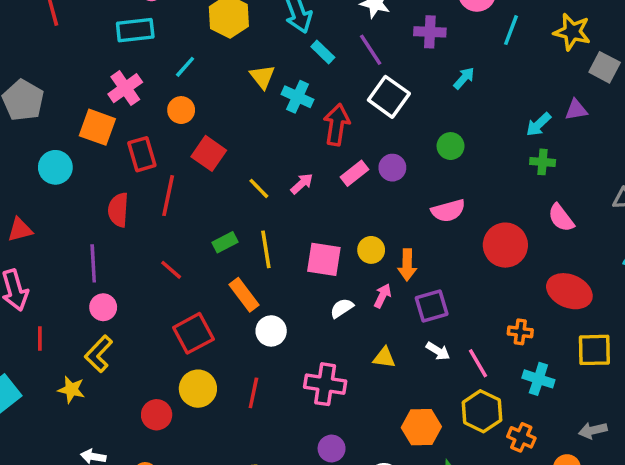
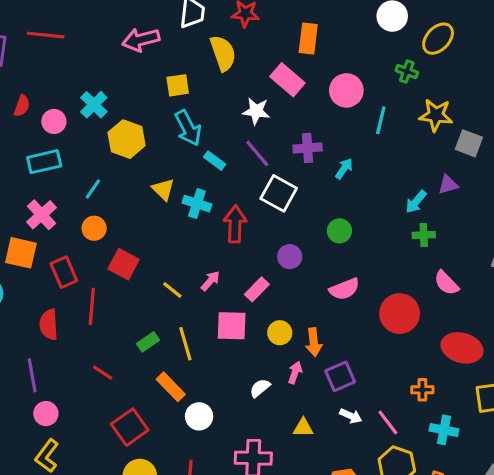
purple cross: (430, 32) -> (308, 148), moved
pink rectangle: (355, 173) -> (257, 289), moved
pink square: (324, 259) -> (232, 326), moved

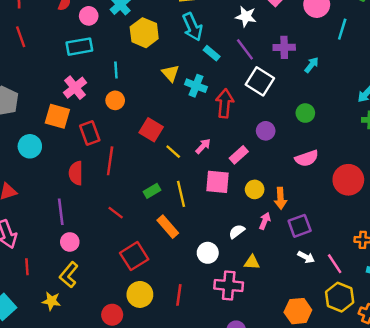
cyan line: (93, 189) -> (116, 70), turned -42
red square: (124, 264) -> (151, 130), moved
white circle: (199, 416) -> (208, 253), moved
yellow triangle: (303, 428) -> (252, 262), moved

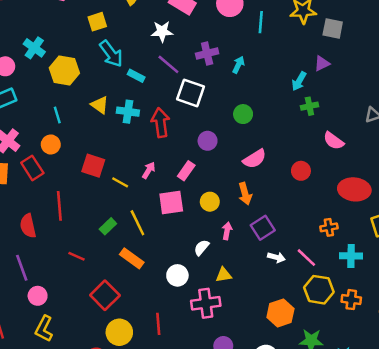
cyan line: (116, 70) -> (57, 115), moved
red rectangle: (90, 133) -> (32, 168), moved
red circle: (348, 180) -> (301, 171), size x0.6
orange arrow: (281, 198) -> (245, 194), moved

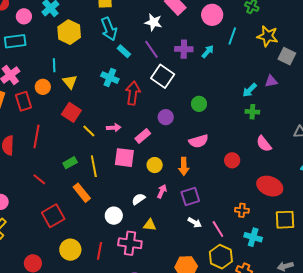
cyan arrow: (238, 65) -> (208, 52), moved
yellow triangle: (100, 105) -> (70, 82), moved
pink arrow: (149, 170) -> (114, 128), turned 40
red line: (158, 324) -> (99, 251), moved
yellow circle: (119, 332) -> (70, 250), moved

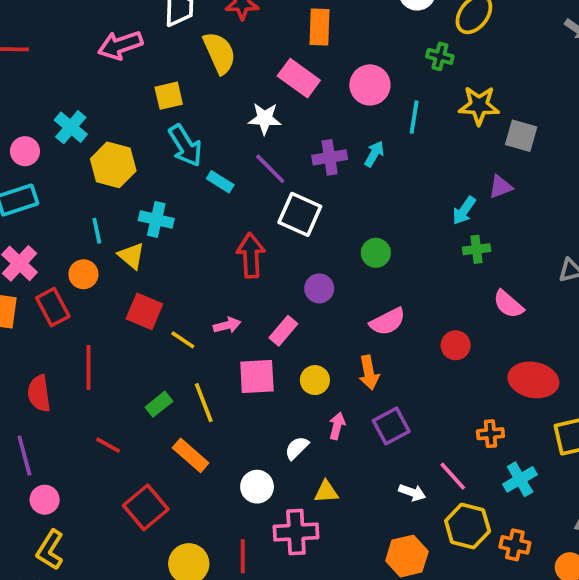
cyan cross: (110, 78) -> (156, 219), moved
white arrow: (195, 222) -> (412, 492), moved
cyan cross: (253, 237) -> (520, 479), turned -36

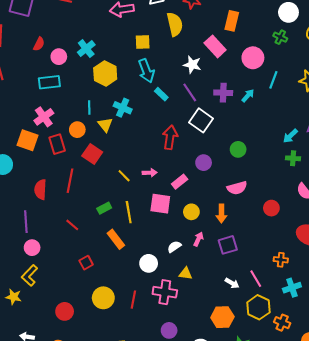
green cross: (440, 56) -> (280, 37), moved
red square: (144, 311) -> (92, 154), moved
red square: (146, 507) -> (86, 263), size x0.6

